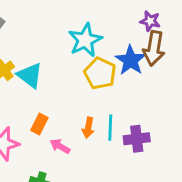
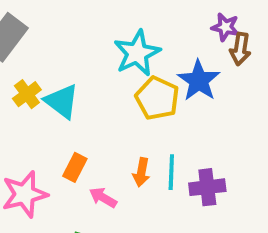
brown arrow: (154, 48) -> (240, 49), moved, size x0.7

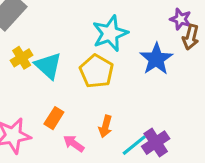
yellow pentagon: (157, 98) -> (97, 71), moved
cyan line: (171, 172) -> (134, 145), moved, turned 44
purple cross: (207, 187) -> (156, 143), turned -32

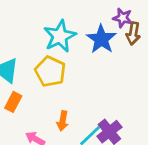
blue star: (156, 59) -> (101, 39), moved
orange rectangle: (54, 118) -> (13, 102), moved

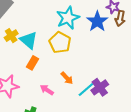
orange arrow: (63, 121) -> (67, 78), turned -56

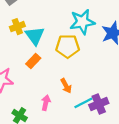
yellow pentagon: (60, 43) -> (68, 46), turned 30
pink arrow: (47, 90) -> (46, 103), moved, turned 56

